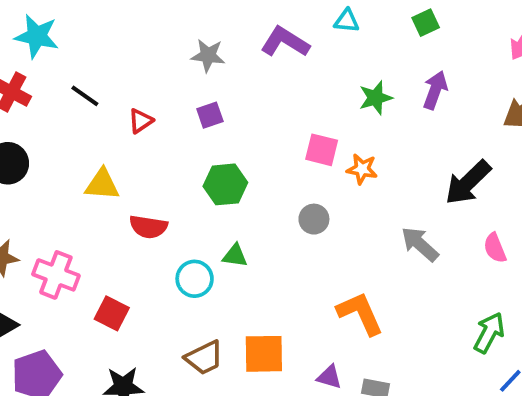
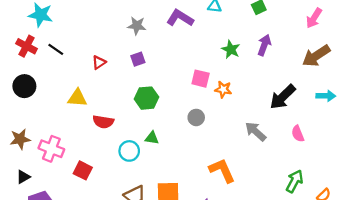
black line: (85, 96) -> (56, 49), moved
green star: (376, 98) -> (231, 49), turned -30

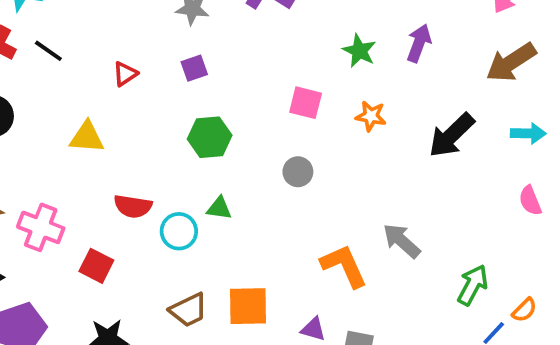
orange star: (223, 89) -> (371, 116), moved
red semicircle: (103, 122) -> (133, 206), moved
gray arrow: (256, 132) -> (402, 241), moved
pink semicircle: (298, 134) -> (530, 201), moved

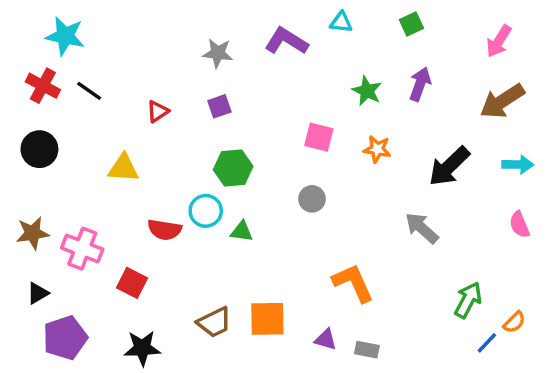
cyan circle: (179, 231) -> (206, 211), moved
gray arrow: (402, 241) -> (422, 228), moved

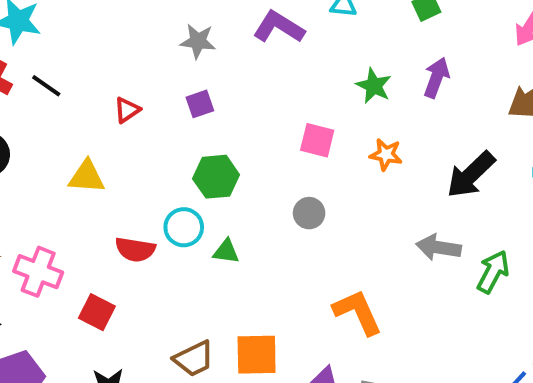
gray arrow: (422, 228) -> (438, 247), turned -33
green arrow: (468, 300) -> (493, 272), moved

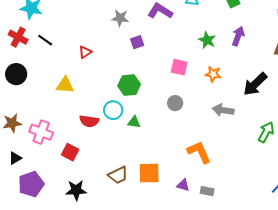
purple square: (200, 104) -> (137, 42), moved
gray arrow: (438, 247) -> (223, 110), moved

